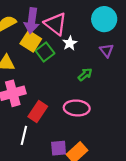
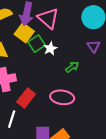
white star: (70, 43) -> (50, 48), moved

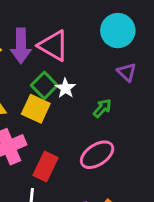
yellow square: (24, 33) -> (36, 109), moved
pink ellipse: (62, 97) -> (97, 155), turned -30

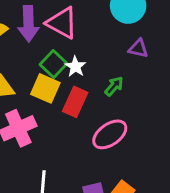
purple triangle: (127, 72) -> (138, 48), turned -30
red rectangle: (45, 167) -> (75, 102), moved

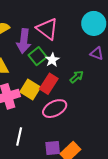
purple arrow: (28, 24) -> (24, 41), moved
yellow square: (45, 88) -> (30, 90), moved
pink ellipse: (110, 134) -> (55, 109), moved

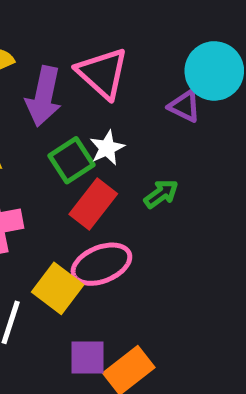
purple triangle: (97, 53) -> (185, 106), moved
green square: (38, 56) -> (72, 160), moved
yellow square: (30, 90) -> (58, 288), moved

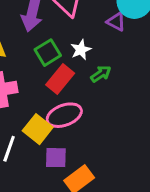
white star: (107, 148) -> (81, 50), moved
purple square: (88, 357) -> (56, 158), moved

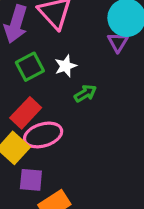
purple triangle: (116, 22) -> (118, 42), moved, turned 30
red rectangle: (60, 79) -> (26, 113), moved

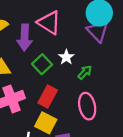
purple triangle: (118, 42) -> (98, 31), size x1.5
pink ellipse: (43, 135) -> (87, 106), moved, turned -70

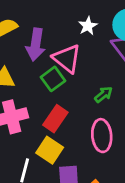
pink triangle: (49, 23) -> (67, 59), moved
white star: (66, 57) -> (88, 26), moved

